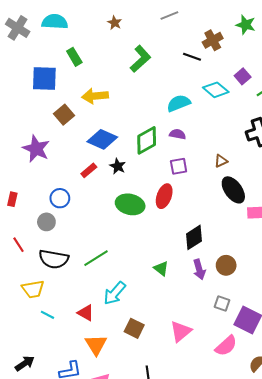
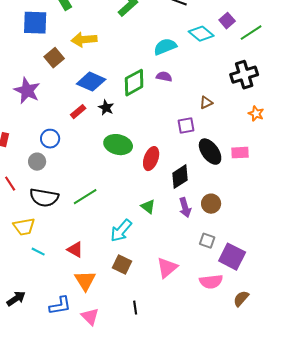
purple square: (179, 166) -> (186, 126), moved
black ellipse: (233, 190) -> (210, 152), moved
red ellipse: (164, 196) -> (151, 159), moved
cyan arrow: (115, 293) -> (121, 231), moved
pink semicircle: (226, 346) -> (211, 282), turned 35

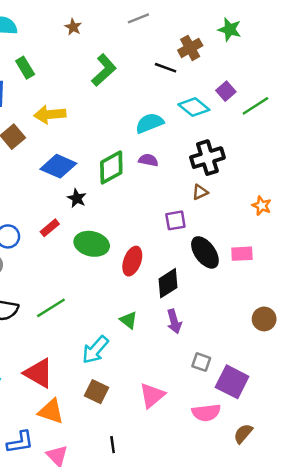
black cross: (244, 75) -> (207, 158), moved
red rectangle: (78, 112) -> (50, 228), moved
brown circle: (211, 204) -> (264, 319), moved
red triangle: (75, 250) -> (39, 373), size x1.5
orange triangle: (85, 281) -> (51, 411), turned -40

